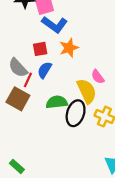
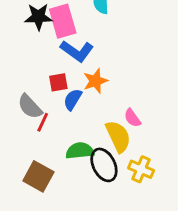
blue semicircle: (45, 70) -> (73, 99), moved
brown square: (18, 99) -> (38, 176), moved
black ellipse: (76, 113) -> (104, 165), turned -45

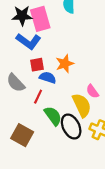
blue L-shape: (77, 51) -> (28, 41), moved
blue semicircle: (73, 99) -> (48, 77), turned 77
red line: (43, 122) -> (38, 97), moved
green semicircle: (80, 151) -> (53, 116), turned 60

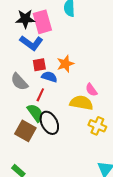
yellow semicircle: (82, 105) -> (81, 103), turned -55
green semicircle: (53, 116) -> (35, 113), moved
black ellipse: (71, 127) -> (49, 123), moved

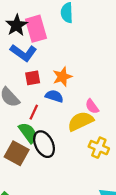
black star: (25, 19) -> (17, 25), turned -30
blue semicircle: (49, 77) -> (54, 96), moved
yellow semicircle: (81, 103) -> (81, 121), turned -35

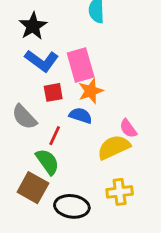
pink rectangle: (36, 29) -> (81, 65), moved
black ellipse: (44, 144) -> (72, 206), moved, turned -55
yellow cross: (99, 148) -> (120, 192), moved, turned -30

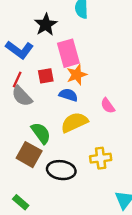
black star: (33, 26) -> (46, 25), moved
blue L-shape: (42, 61) -> (19, 50), moved
red line: (55, 136) -> (17, 79), moved
yellow semicircle: (114, 147) -> (74, 122), moved

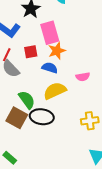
pink semicircle: (108, 106) -> (83, 77), turned -64
yellow cross: (101, 158) -> (90, 121), moved
black ellipse: (61, 170) -> (42, 117), moved

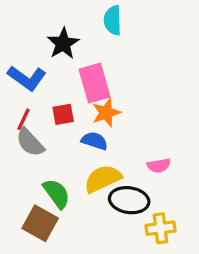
pink semicircle: (83, 77) -> (159, 166), moved
black ellipse: (42, 117) -> (129, 200), moved

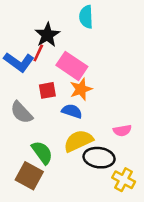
pink rectangle: (94, 83) -> (72, 66), turned -40
red line: (24, 119) -> (38, 53), moved
yellow cross: (160, 228) -> (124, 180), turned 35

